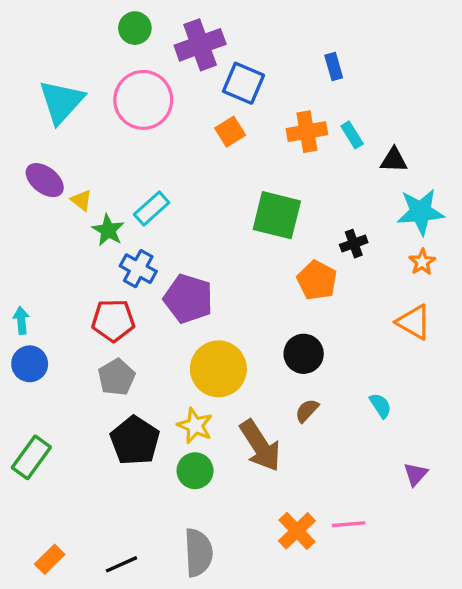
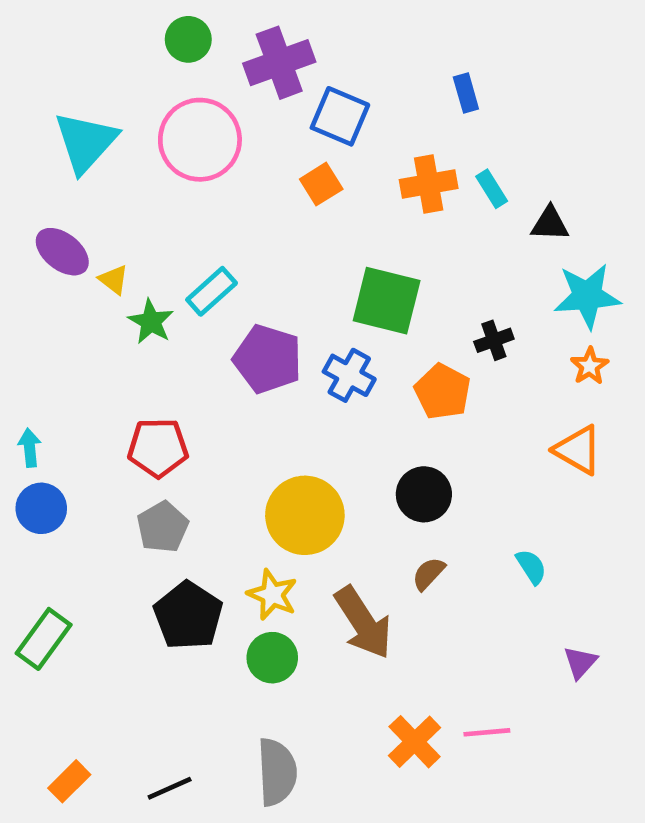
blue cross: (138, 269) -> (349, 375), moved
purple pentagon: (188, 299) -> (268, 359), moved

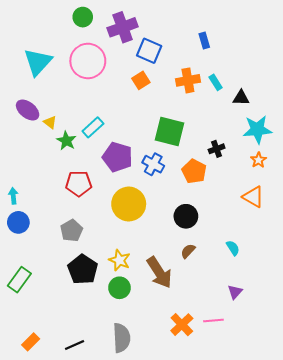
red pentagon: (158, 448) -> (79, 184), moved
yellow circle: (305, 515) -> (129, 204), moved
purple triangle: (580, 662) -> (235, 292), moved

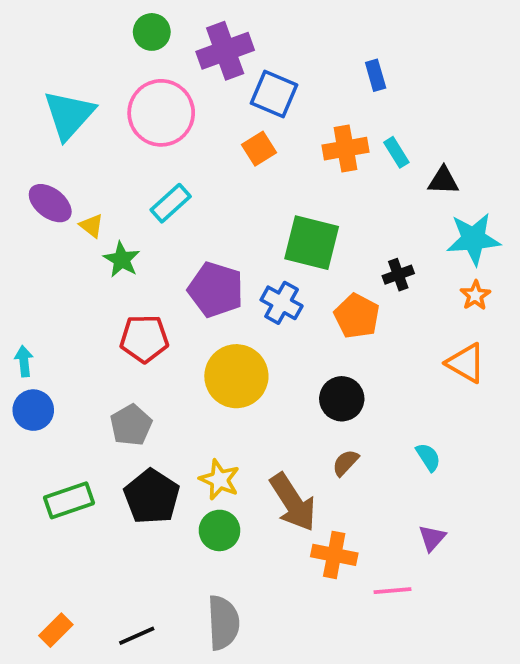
cyan rectangle: (93, 127) -> (171, 203), moved
green rectangle: (19, 280) -> (69, 500), moved, turned 35
orange cross: (182, 325) -> (334, 555), moved, turned -35

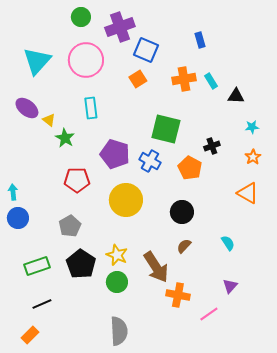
cyan rectangle: (171, 203) -> (91, 108), turned -55
cyan star: (473, 239) -> (252, 127), size x0.5
pink line: (393, 591) -> (209, 314), turned -30
black line: (137, 636) -> (42, 304), moved

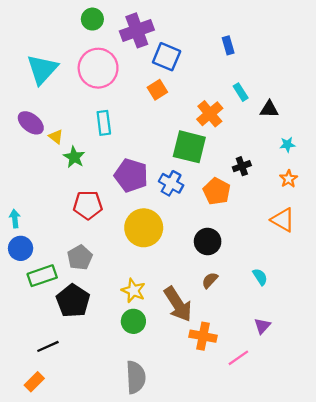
orange cross: (184, 79) -> (210, 114), moved, turned -30
black pentagon: (81, 264) -> (73, 301), moved
green rectangle: (37, 266) -> (42, 276), moved

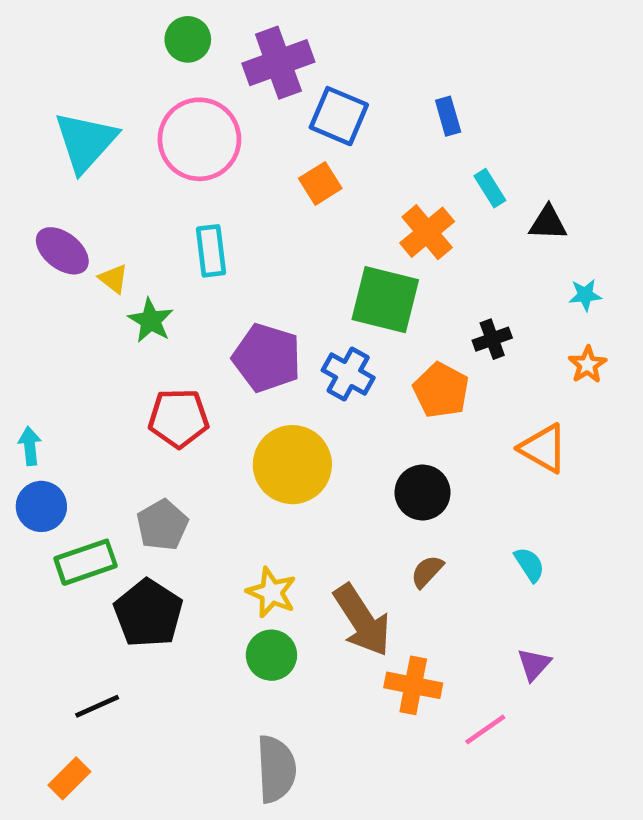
blue rectangle: (228, 45) -> (448, 116), moved
orange triangle: (283, 220) -> (543, 448), moved

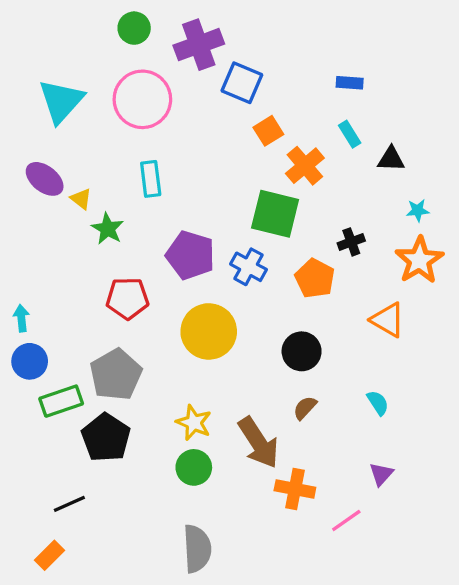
blue rectangle: (448, 116) -> (350, 83), moved, turned -70
orange square: (320, 183) -> (268, 131), moved
orange star: (587, 365) -> (419, 260), size x1.8
gray pentagon: (162, 525) -> (116, 375), size x1.4

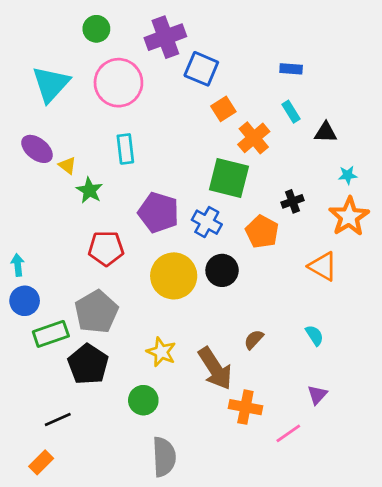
green circle: (134, 28) -> (96, 29), moved
black circle: (302, 351) -> (222, 270), moved
green circle: (194, 467) -> (143, 400), moved

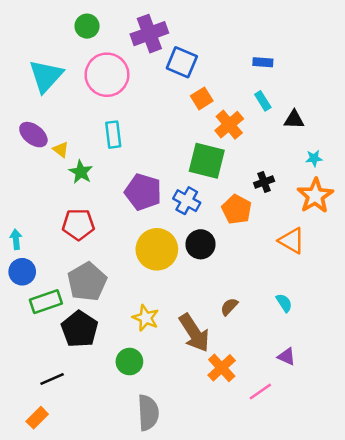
red pentagon: (106, 248) -> (78, 224), moved
purple triangle: (317, 395) -> (287, 357), turned -48
orange cross: (245, 407) -> (222, 368), turned 36

